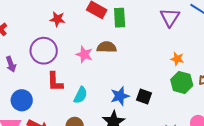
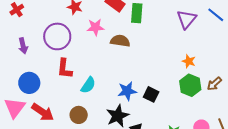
pink star: (84, 54) -> (95, 27), moved, turned -30

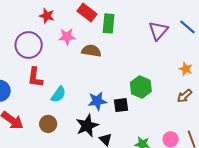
orange star: (189, 61) -> (186, 69), moved
green hexagon: (190, 85) -> (141, 87), moved
black square: (151, 94) -> (121, 105), turned -35

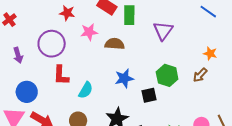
purple triangle: (158, 31) -> (163, 31), moved
brown arrow: (184, 96) -> (200, 75), moved
blue star: (97, 101) -> (124, 78), moved

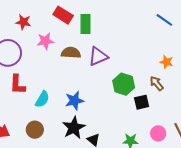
purple triangle: (163, 31) -> (98, 56), moved, turned 30
brown arrow: (200, 75) -> (157, 83), turned 98
blue star: (124, 78) -> (74, 101), moved
black square: (149, 95) -> (142, 102), moved

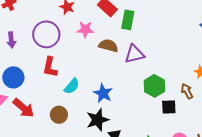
blue star: (74, 101) -> (103, 93), turned 30

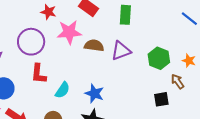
green rectangle: (128, 20) -> (125, 15), moved
pink star: (85, 29) -> (69, 32), size x1.4
green hexagon: (154, 86) -> (159, 58), moved

